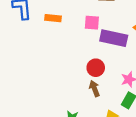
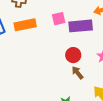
orange rectangle: (53, 18) -> (25, 25), size x1.5

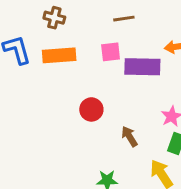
red circle: (73, 55) -> (91, 109), moved

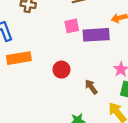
orange rectangle: (59, 55) -> (19, 58), moved

